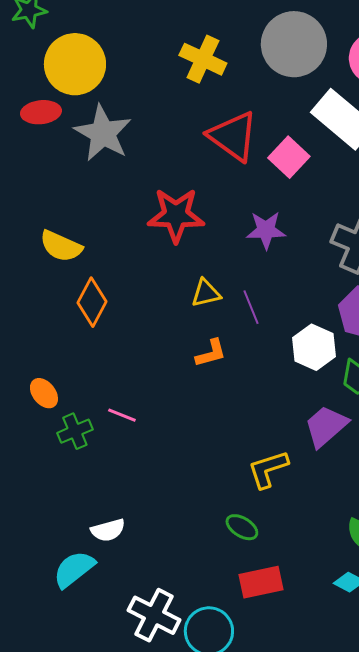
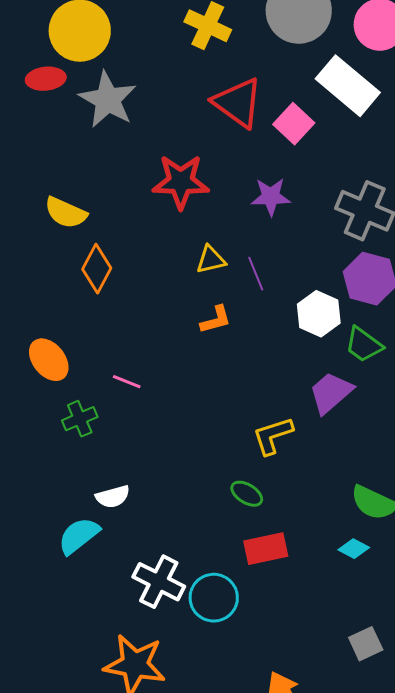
orange ellipse: (44, 393) -> (49, 360), size x1.4
green cross: (75, 431) -> (80, 419), moved

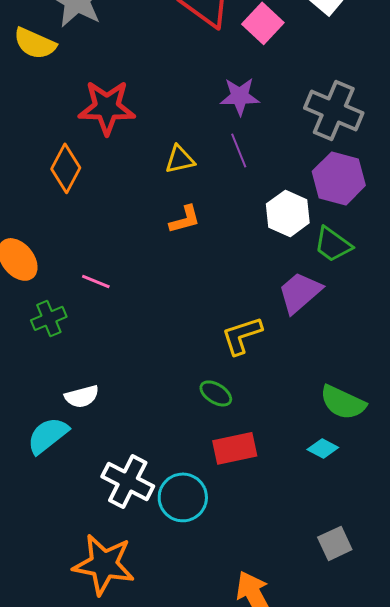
red star: (181, 182) -> (107, 107), moved
yellow semicircle: (66, 213) -> (35, 43), moved
purple line: (256, 274) -> (239, 150), moved

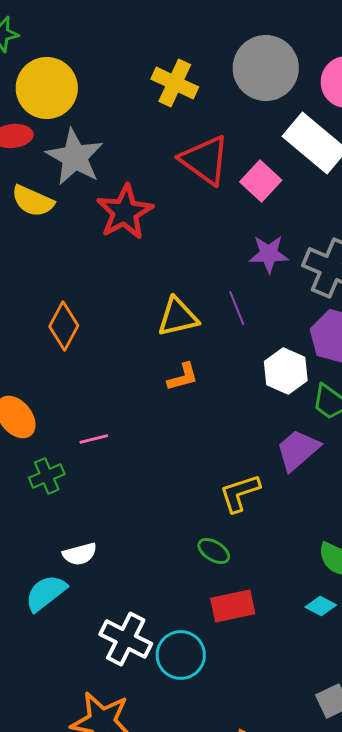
purple star: (240, 96) -> (269, 254), moved
red star: (107, 107) -> (125, 212), moved, turned -30
yellow triangle: (180, 159) -> (178, 317), size x1.4
pink line: (96, 281) -> (94, 439), turned -36

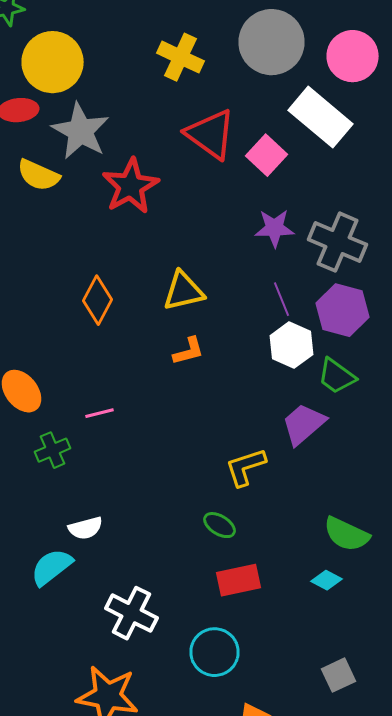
purple line: (237, 308) -> (282, 299), moved
orange diamond: (64, 326) -> (98, 300), moved
cyan circle: (181, 655) -> (214, 652), moved

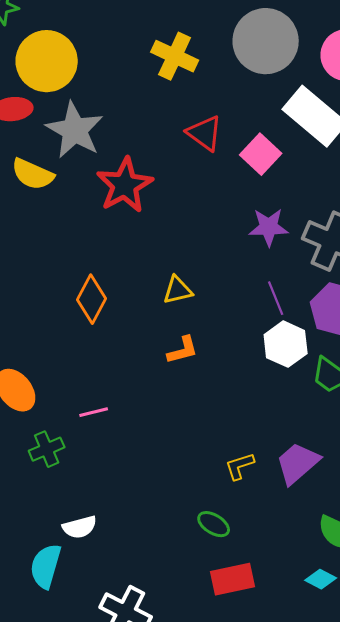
red triangle: (210, 134) -> (205, 133), size x0.7
yellow triangle: (184, 291) -> (178, 290), size x0.7
purple trapezoid: (304, 424) -> (298, 463), moved
yellow L-shape: (246, 467) -> (240, 466), size x0.7
cyan semicircle: (52, 567) -> (46, 566), turned -36

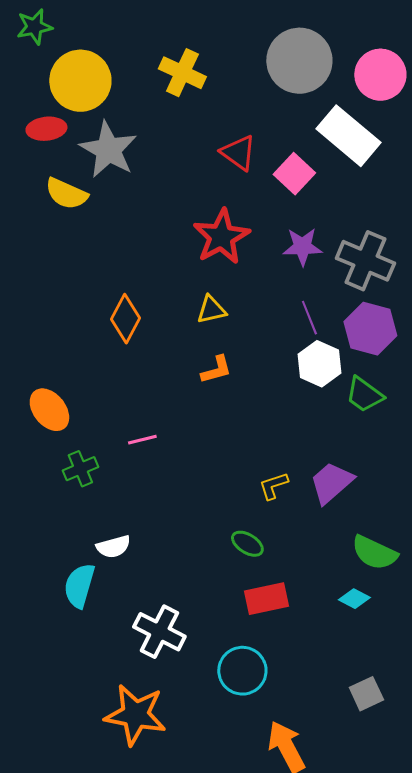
yellow cross: (175, 56) -> (182, 73), moved
red star: (125, 185) -> (221, 237), moved
pink line: (94, 412) -> (142, 440), moved

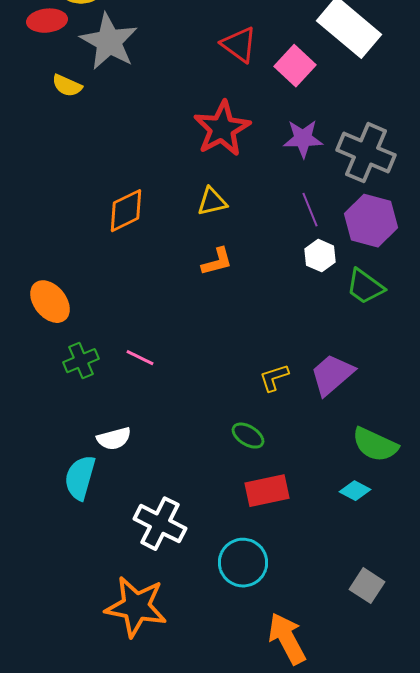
yellow semicircle: (66, 194) -> (67, 86), size x0.7
orange diamond: (125, 319) -> (126, 211), turned 36
white hexagon: (319, 364) -> (320, 256), size x0.7
pink line: (142, 440) -> (140, 358), moved, turned 40
gray square: (366, 694) -> (367, 586), turned -32

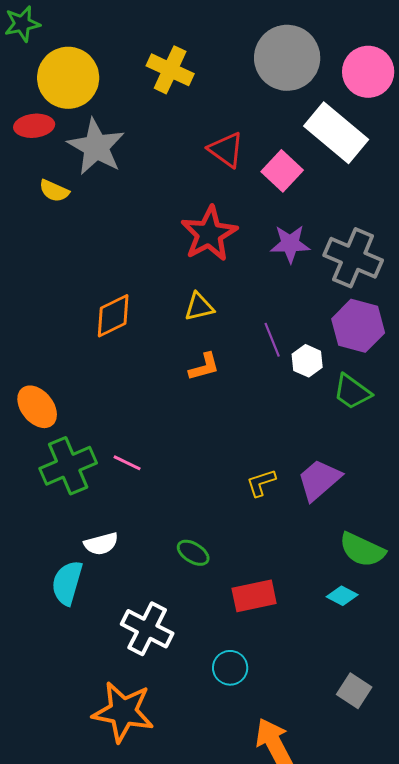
purple line: (310, 210) -> (272, 340), moved
green cross: (81, 361) -> (68, 466), size x1.6
green ellipse: (248, 436) -> (193, 553), moved
cyan circle: (243, 563) -> (230, 668), size x0.7

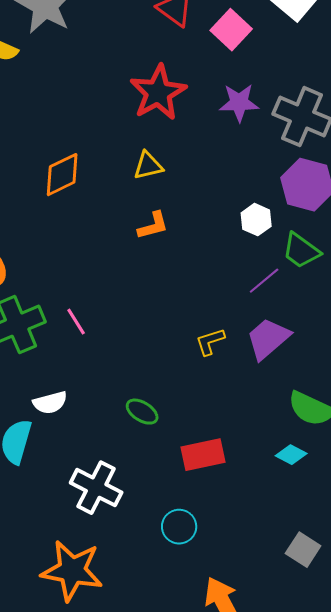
purple line: (272, 340) -> (264, 281), moved, turned 72
pink line: (127, 463) -> (76, 322), turned 32

